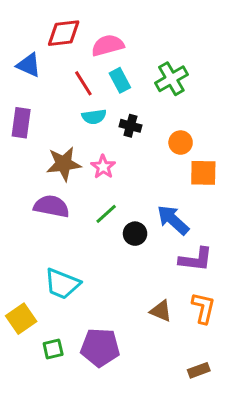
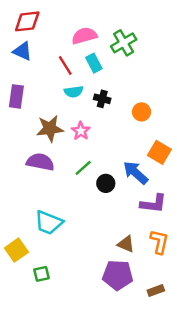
red diamond: (64, 33) -> (27, 21), moved
green cross: (171, 79) -> (124, 43), moved
orange square: (203, 173) -> (159, 152), moved, turned 30
purple pentagon: (100, 347) -> (118, 275), moved

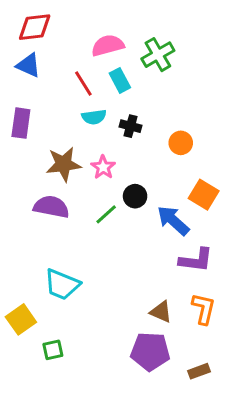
black circle: (106, 183) -> (135, 196), moved

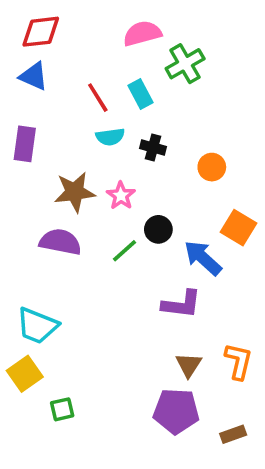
pink semicircle: (108, 45) -> (142, 33), moved
purple L-shape: (196, 260) -> (181, 304), moved
cyan trapezoid: (62, 284) -> (37, 326), moved
brown triangle: (161, 312) -> (189, 365), turned 40

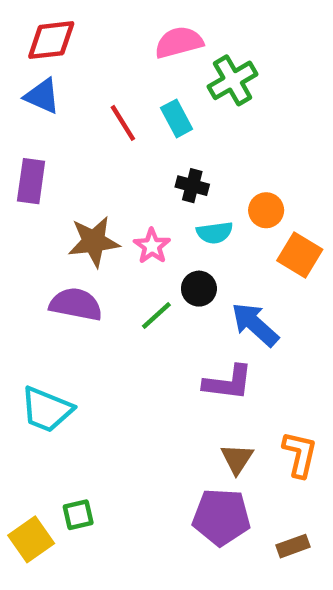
cyan semicircle: (110, 137) -> (215, 233), moved
orange square: (238, 228) -> (300, 255), moved
yellow square: (25, 374) -> (31, 539), moved

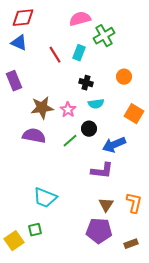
cyan rectangle: (177, 118) -> (79, 53), turned 49
purple rectangle: (31, 181) -> (14, 81), turned -30
orange circle: (266, 210) -> (124, 77), moved
blue arrow: (255, 324) -> (114, 145), turned -65
cyan trapezoid: (47, 409) -> (45, 198), moved

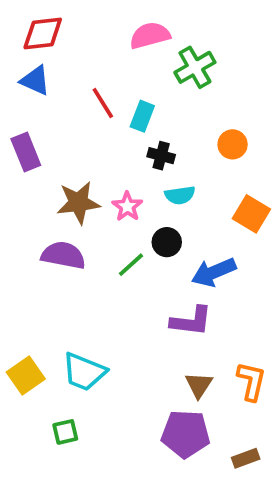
cyan rectangle: (79, 53) -> (142, 116), moved
yellow square: (14, 241) -> (26, 376), moved

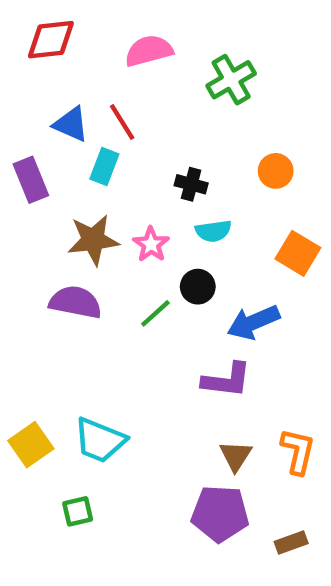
pink semicircle: (150, 35) -> (149, 51), moved
blue triangle: (35, 80) -> (71, 124), moved
cyan rectangle: (142, 116) -> (104, 166), moved

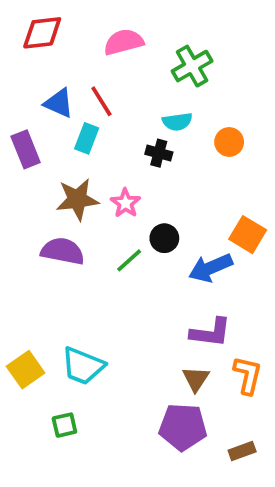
cyan semicircle: (213, 231) -> (177, 122), moved
orange square: (298, 253) -> (248, 235), moved
purple L-shape: (227, 380) -> (211, 333), moved

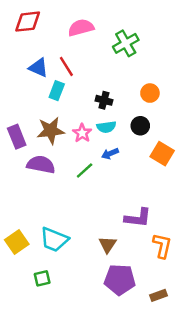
cyan semicircle: (177, 122) -> (106, 127), moved
purple rectangle: (26, 149) -> (17, 137), moved
black circle: (164, 238) -> (140, 126), moved
blue arrow: (211, 268) -> (110, 154), moved, size x0.6
brown triangle: (196, 379) -> (108, 244), moved

